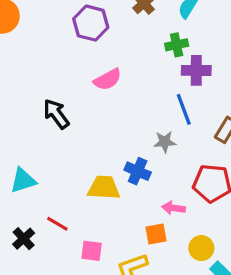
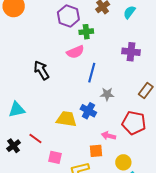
green cross: (177, 45) -> (86, 32), moved
blue line: (184, 109) -> (92, 73), moved, turned 30

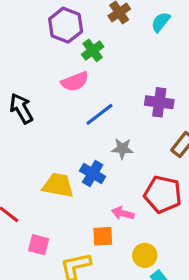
green cross: (86, 32) -> (93, 50), turned -32
purple cross: (131, 52) -> (159, 102), moved
blue line: (92, 73) -> (99, 114), turned 36

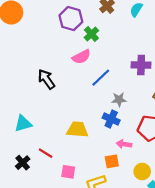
blue cross: (93, 174) -> (111, 119), moved

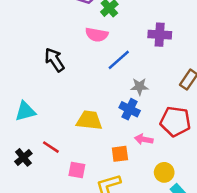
pink semicircle: (81, 57) -> (97, 35), turned 36
purple cross: (141, 65) -> (160, 35), moved
orange square: (112, 161) -> (120, 154), moved

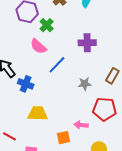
pink semicircle: (97, 35) -> (38, 46), turned 36
gray star: (139, 86) -> (85, 84), moved
blue cross: (130, 109) -> (26, 84), moved

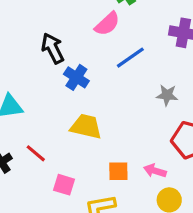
pink semicircle: (38, 46) -> (107, 24), turned -96
pink arrow: (81, 125) -> (155, 171), moved

